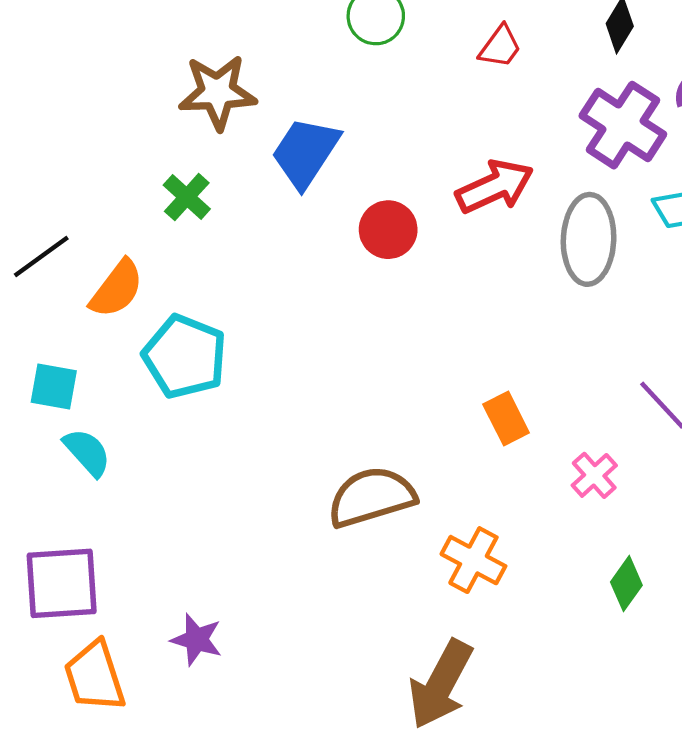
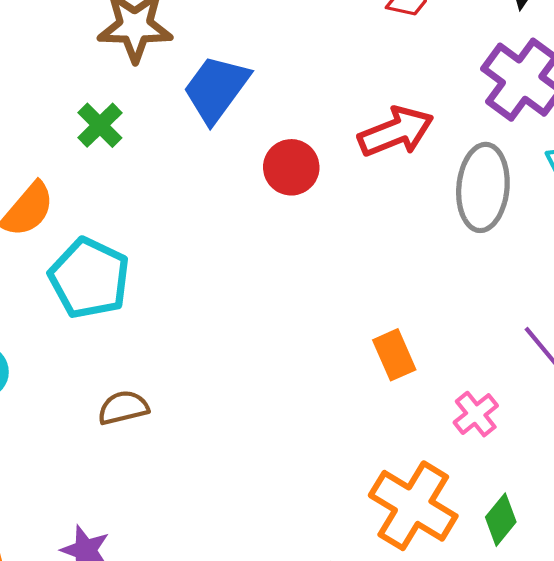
brown semicircle: (371, 497) -> (123, 408), moved, size x0.6
orange cross: (473, 560) -> (413, 506), moved, size x1.4

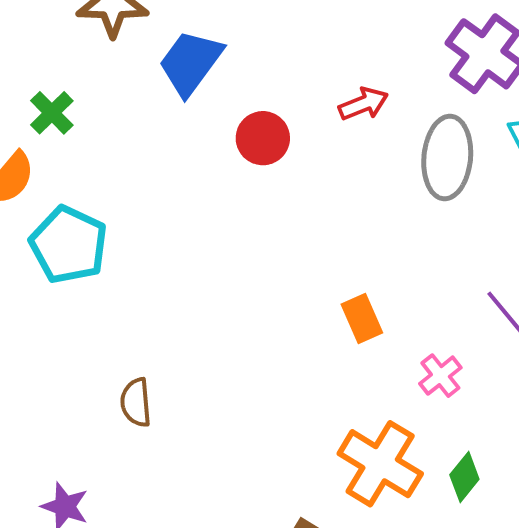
green cross: (100, 125) -> (52, 113), moved
red arrow: (396, 132) -> (363, 104), size x0.7
brown semicircle: (123, 408) -> (136, 402), moved, turned -81

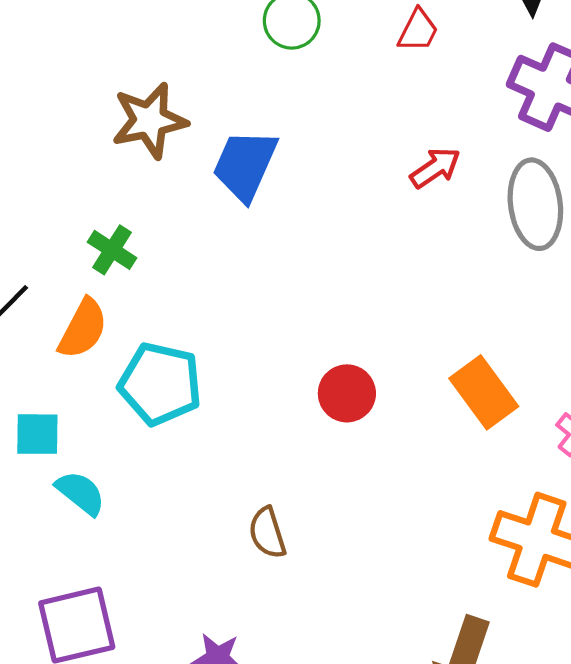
red circle: (263, 138) -> (347, 393), moved
orange rectangle: (362, 318) -> (484, 392), size x1.4

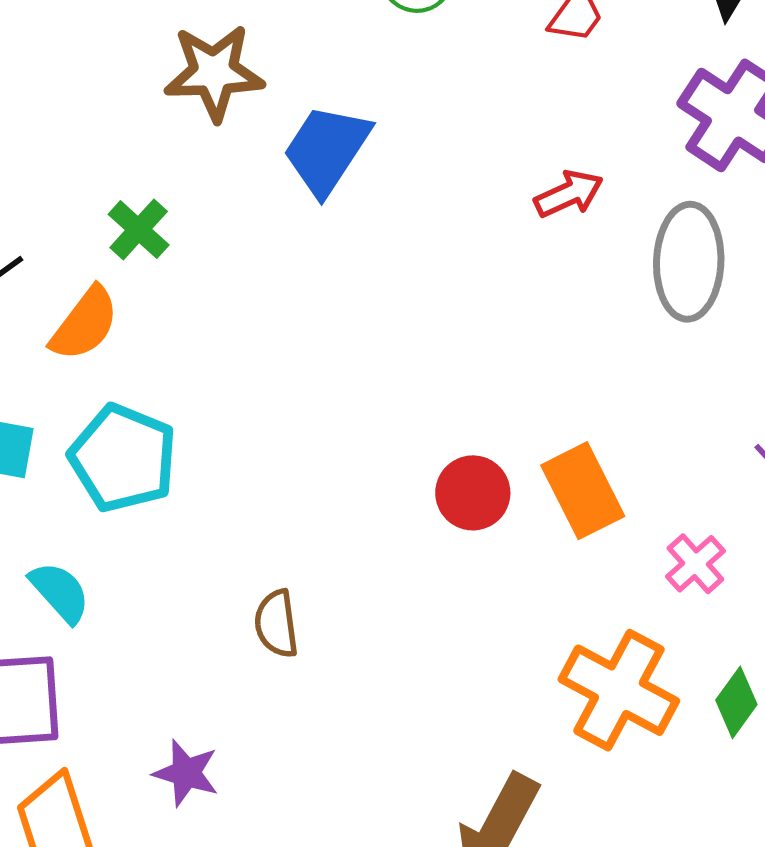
cyan pentagon: (160, 384) -> (123, 458), moved
red circle: (347, 393) -> (473, 493), moved
cyan semicircle: (81, 493) -> (60, 592), moved

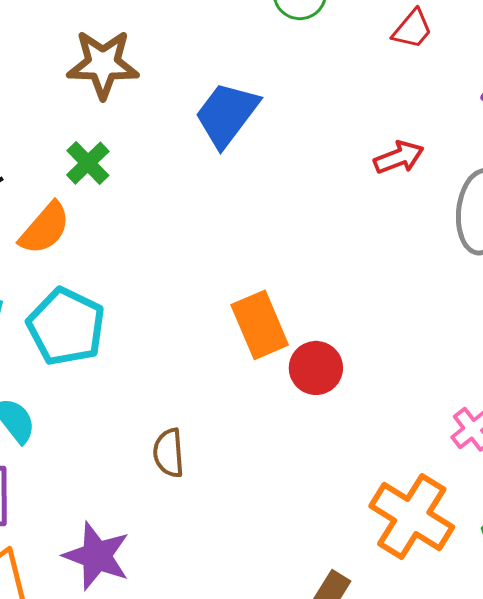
brown star: (214, 72) -> (103, 64), moved
orange rectangle: (583, 491) -> (260, 325), moved
purple star: (186, 773) -> (97, 556), size x1.4

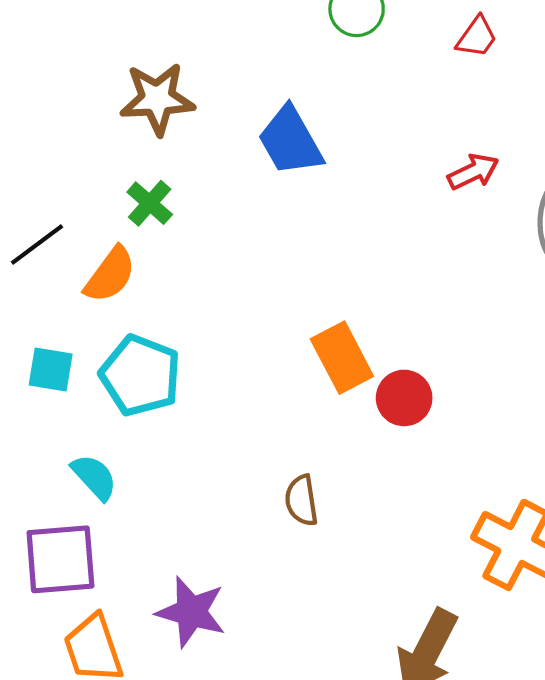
blue trapezoid: (227, 114) -> (290, 141), turned -62
brown semicircle: (169, 453) -> (301, 500), moved

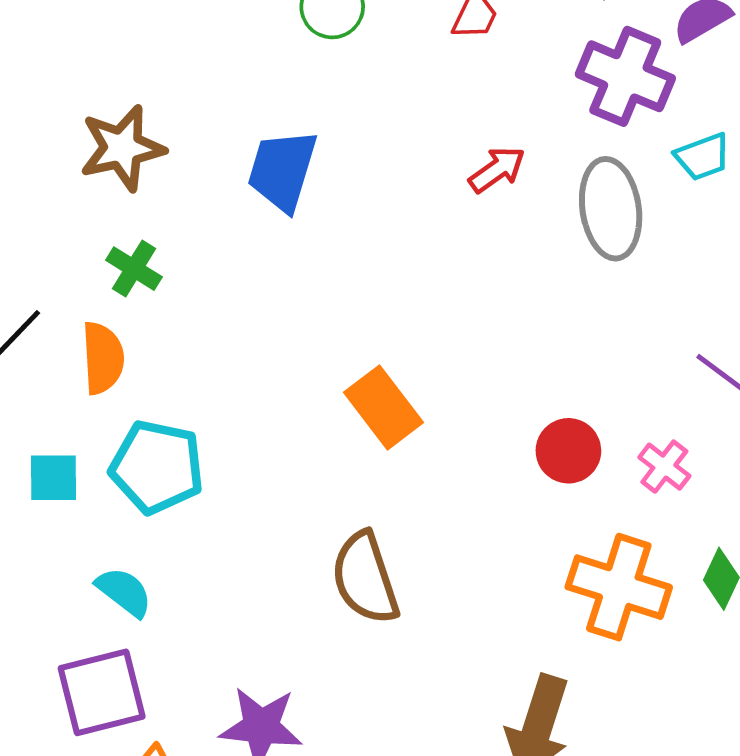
blue trapezoid: (290, 141) -> (282, 170), turned 56
orange semicircle: (110, 275) -> (103, 358), turned -30
red circle: (404, 398) -> (568, 451), moved
brown semicircle: (301, 500) -> (365, 578), size x1.6

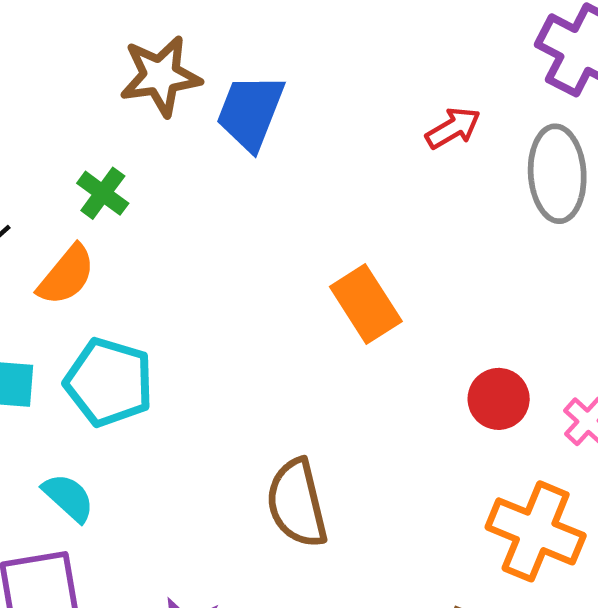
brown star: (122, 148) -> (161, 76), moved
orange semicircle: (103, 358) -> (66, 275), turned 38
orange rectangle: (384, 407) -> (366, 304), moved

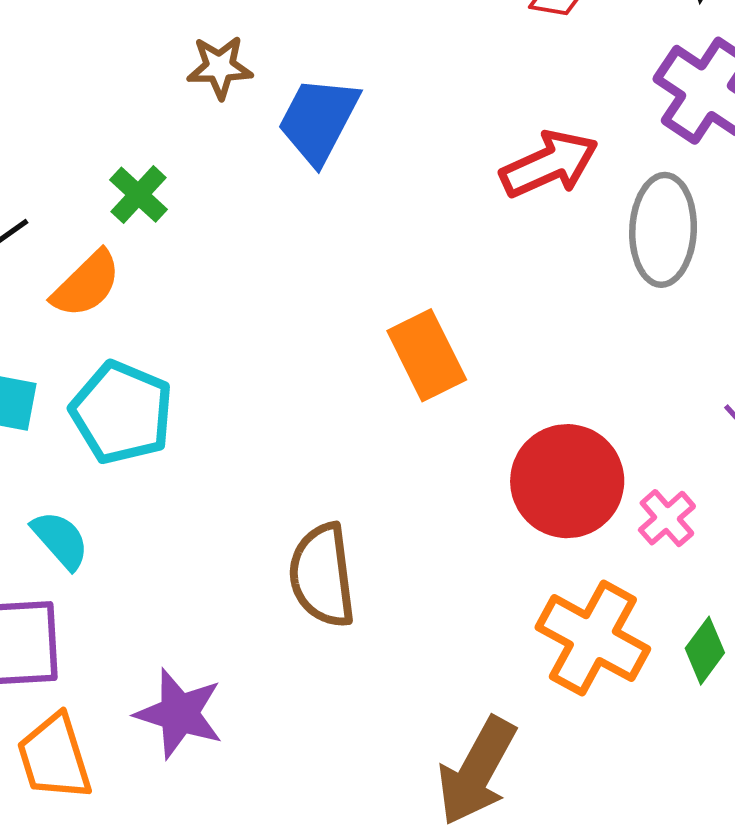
brown star: (161, 76) -> (220, 67), size x0.7
red arrow: (453, 128) -> (549, 164), size x1.5
red circle: (499, 399) -> (567, 481), size x1.6

